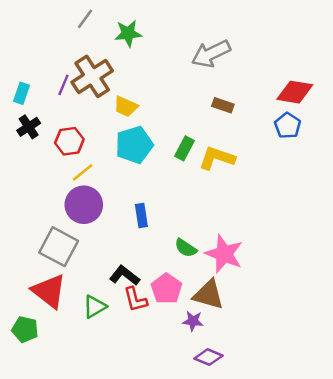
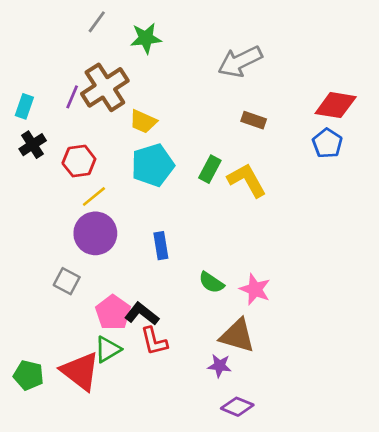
yellow L-shape: (217, 158) -> (247, 180), turned 42
gray square: (59, 247) -> (67, 281), size x0.6
pink star: (224, 254) -> (255, 289), size x0.7
pink pentagon: (166, 289) -> (113, 313), moved
red triangle: (49, 291) -> (80, 371), moved

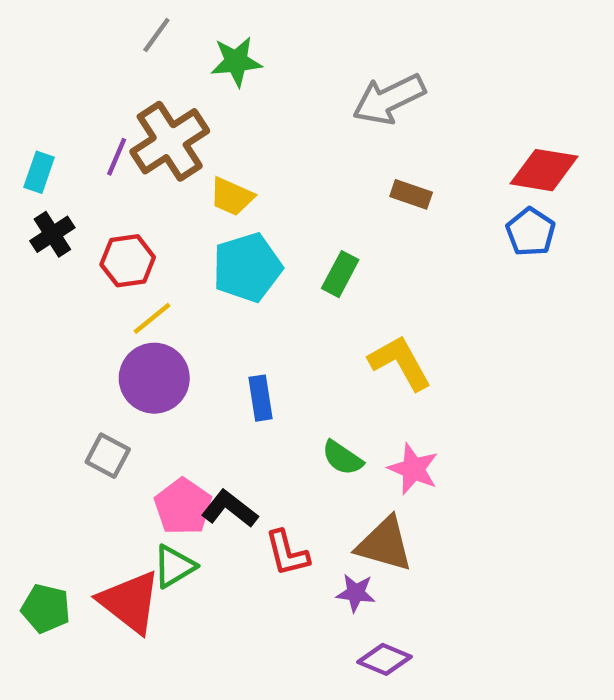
yellow L-shape: (247, 180) -> (400, 363), moved
red L-shape: (154, 341) -> (287, 553), moved

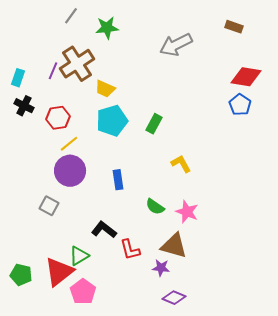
brown rectangle: (411, 194) -> (234, 27), moved
black cross: (52, 234) -> (24, 106), turned -30
yellow L-shape: (400, 363) -> (181, 164), size x0.7
pink pentagon: (183, 507) -> (83, 292), moved
red triangle: (130, 602) -> (59, 272), turned 44

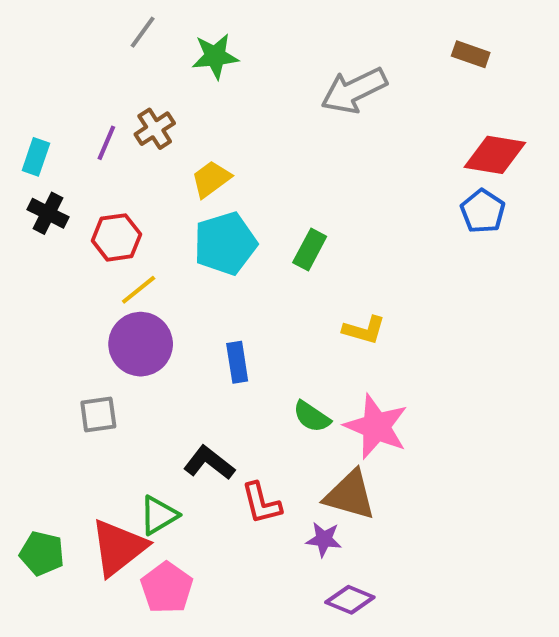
brown cross: (77, 64) -> (155, 129), size x0.6
yellow trapezoid: (105, 89) -> (211, 179), turned 120
yellow L-shape: (181, 164) -> (364, 330), turned 135
gray square: (49, 206) -> (98, 415), turned -36
pink star: (187, 212) -> (376, 427), size x1.4

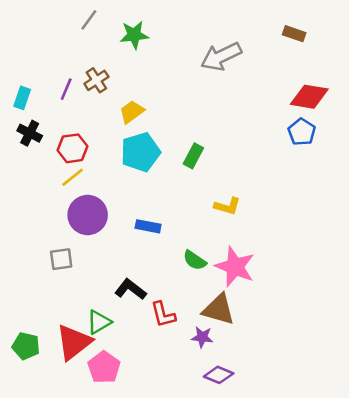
yellow line: (139, 290) -> (73, 177), moved
blue rectangle: (237, 362) -> (148, 226), turned -70

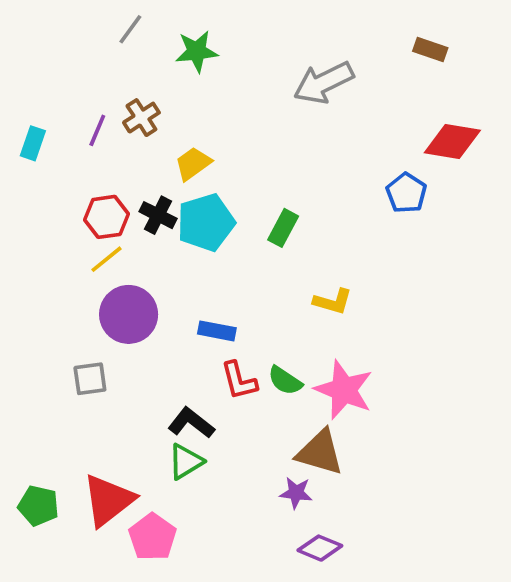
blue pentagon: (302, 132) -> (406, 193), moved
black cross: (30, 133) -> (158, 215), moved
red L-shape: (163, 314) -> (239, 381), moved
green triangle: (99, 322) -> (186, 462), moved

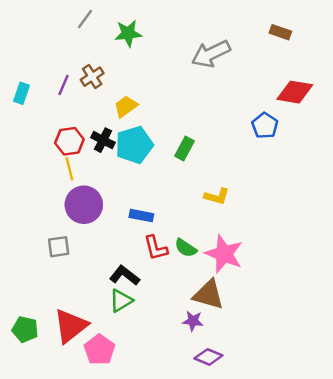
yellow line: (106, 259) -> (69, 169), turned -65

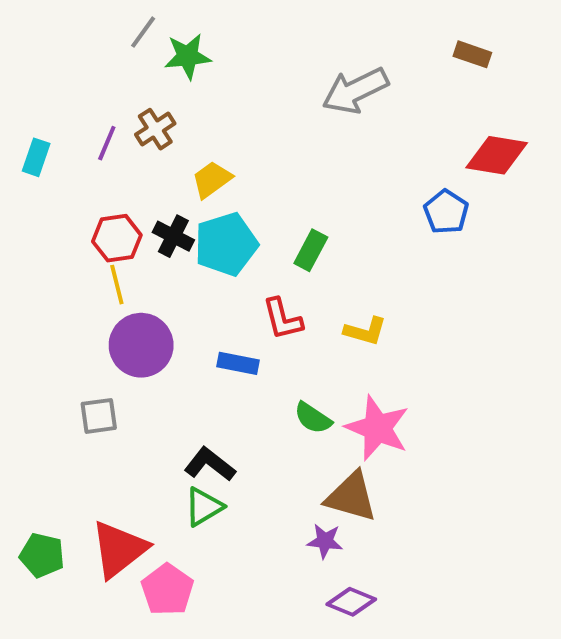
green star: (128, 33) -> (188, 56), moved
red L-shape: (156, 248) -> (283, 319), moved

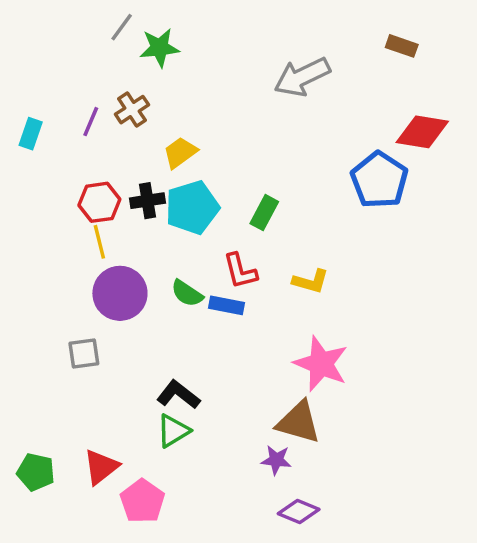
blue pentagon: (446, 212) -> (379, 180), size x1.5
black cross: (173, 236) -> (147, 201), turned -36
blue rectangle: (238, 363) -> (226, 305), moved
green semicircle: (313, 418) -> (187, 293), moved
red triangle: (119, 549) -> (101, 467), size x0.7

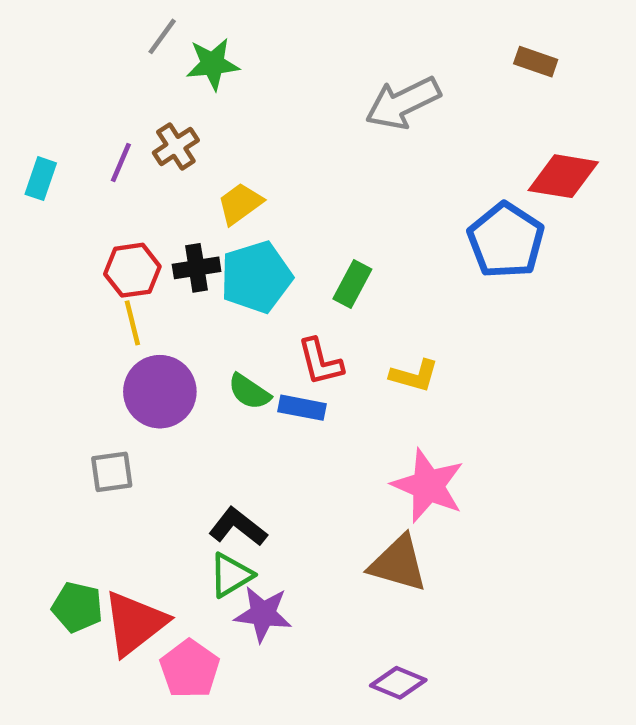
purple star: (276, 460) -> (263, 614), moved, size x1.4
red triangle: (101, 467) -> (135, 623), size x1.4
green pentagon: (36, 472) -> (77, 607), moved

